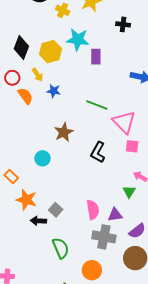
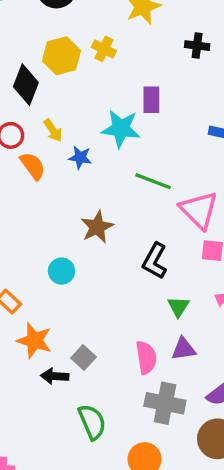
yellow cross: (63, 10) -> (104, 49), moved
cyan star: (78, 39) -> (121, 129), moved
yellow hexagon: (51, 52) -> (62, 56), moved
green triangle: (129, 192) -> (178, 307), moved
purple triangle: (115, 215) -> (184, 349), moved

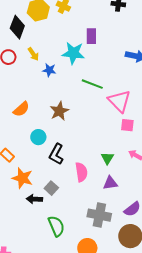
orange semicircle: (33, 166) -> (21, 109), moved, turned 84
black L-shape: (155, 261) -> (56, 154), moved
pink semicircle: (146, 357) -> (81, 172), moved

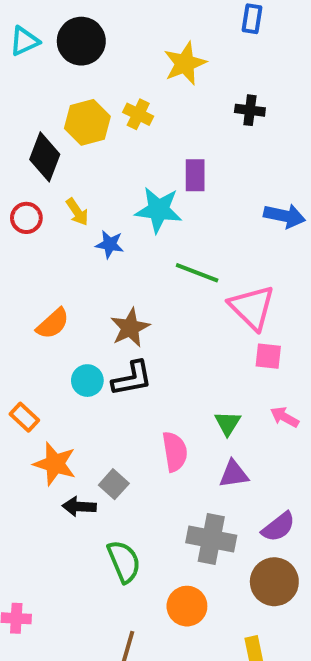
black L-shape: (56, 154) -> (132, 378), moved, turned -130

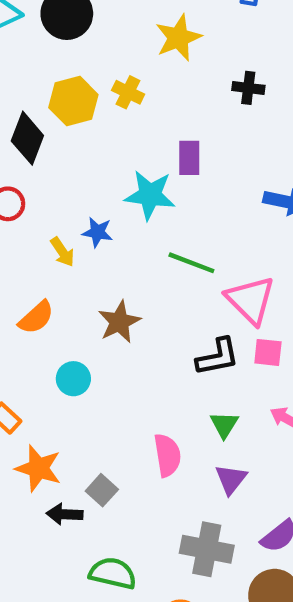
yellow arrow: (77, 212) -> (62, 252), moved
black L-shape: (132, 378) -> (218, 357), moved
purple triangle: (234, 474) -> (231, 479), turned -44
green semicircle: (124, 561) -> (113, 573), turned -54

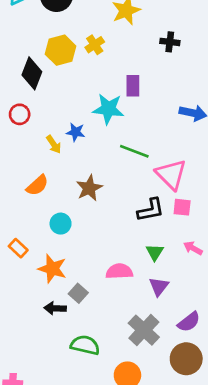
yellow cross: (128, 92) -> (95, 45), turned 30
pink semicircle: (167, 455) -> (119, 271), turned -84
orange star: (38, 468) -> (52, 269), moved
gray cross: (207, 549) -> (144, 330), turned 32

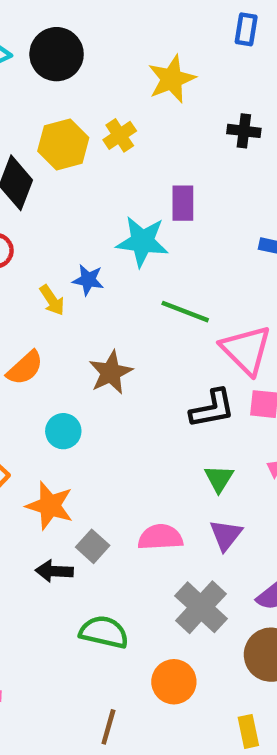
pink semicircle: (119, 271) -> (160, 537), moved

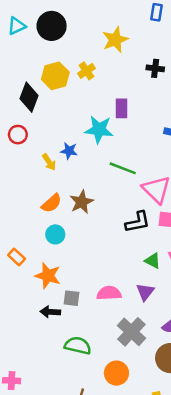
orange semicircle: (25, 368) -> (52, 203), moved
green triangle: (219, 479) -> (153, 261), moved, turned -35
gray square: (93, 546) -> (72, 298), turned -35

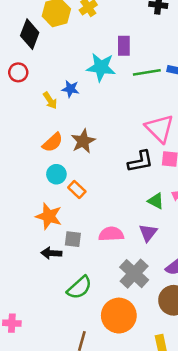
green line: (123, 168) -> (147, 72), moved, turned -30
orange rectangle: (17, 257) -> (77, 190), moved
green semicircle: (78, 346) -> (79, 288), turned 125
orange circle: (116, 373) -> (119, 316), size x1.4

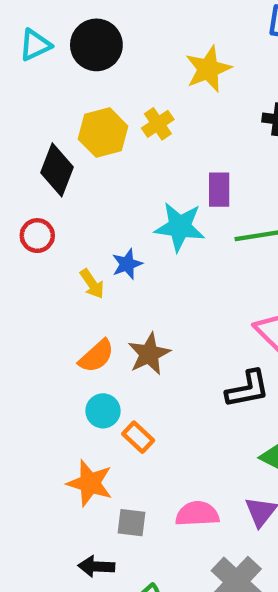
blue star: (70, 89) -> (127, 264), turned -30
black arrow: (51, 253) -> (96, 566), moved

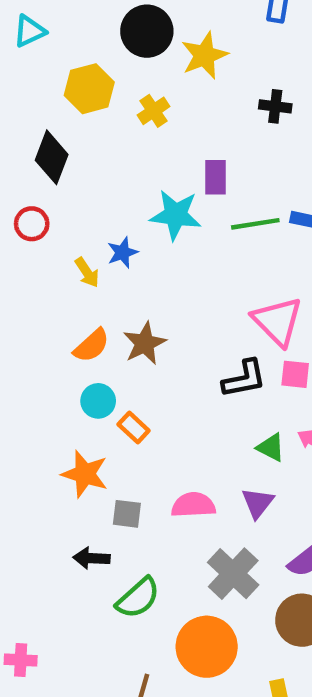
black circle: (96, 45) -> (147, 31), moved
yellow hexagon: (103, 133) -> (89, 89), moved

